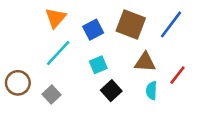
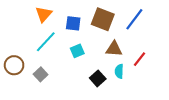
blue square: (93, 30) -> (73, 23), turned 35
black square: (111, 91) -> (98, 78), moved

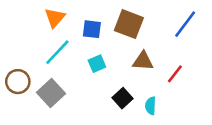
blue line: (134, 19) -> (185, 24), moved
cyan semicircle: (119, 71) -> (151, 106), moved
gray square: (41, 74) -> (51, 93), size x1.5

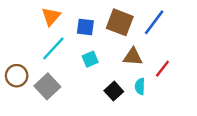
blue line: (185, 24) -> (154, 22), moved
cyan semicircle: (151, 106) -> (140, 86), moved

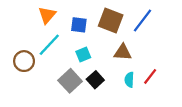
red line: (162, 69) -> (150, 76), moved
brown circle: (17, 76) -> (24, 61), moved
gray square: (47, 86) -> (70, 81), moved
black square: (114, 91) -> (95, 80), moved

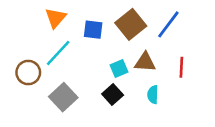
brown square: (111, 21) -> (131, 24), turned 30
cyan square: (83, 54) -> (119, 69), moved
red line: (150, 76) -> (181, 67), moved, turned -35
gray square: (70, 81) -> (63, 97), moved

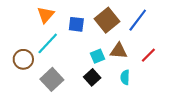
red line: (181, 67) -> (148, 55), turned 42

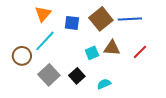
blue line: (138, 20) -> (130, 19), turned 50
black square: (92, 77) -> (77, 76), moved
cyan semicircle: (125, 77) -> (104, 84), moved, turned 64

